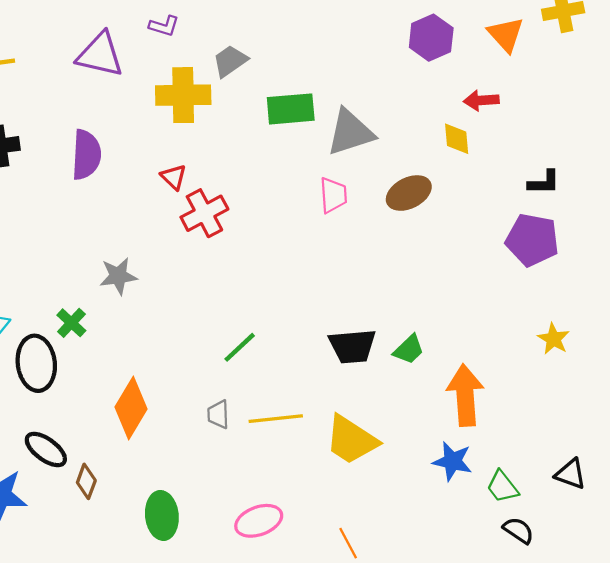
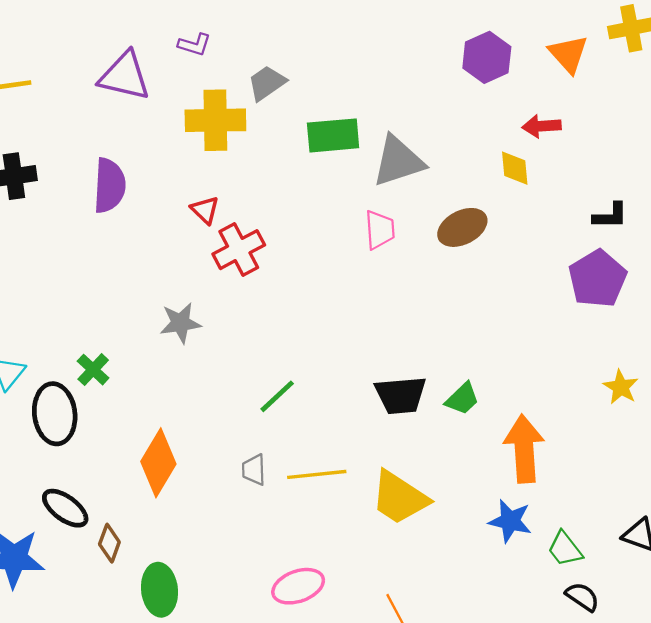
purple pentagon: (532, 240) -> (597, 279), turned 30
gray star: (118, 276) -> (180, 323), moved
green ellipse: (162, 515) -> (160, 590), moved

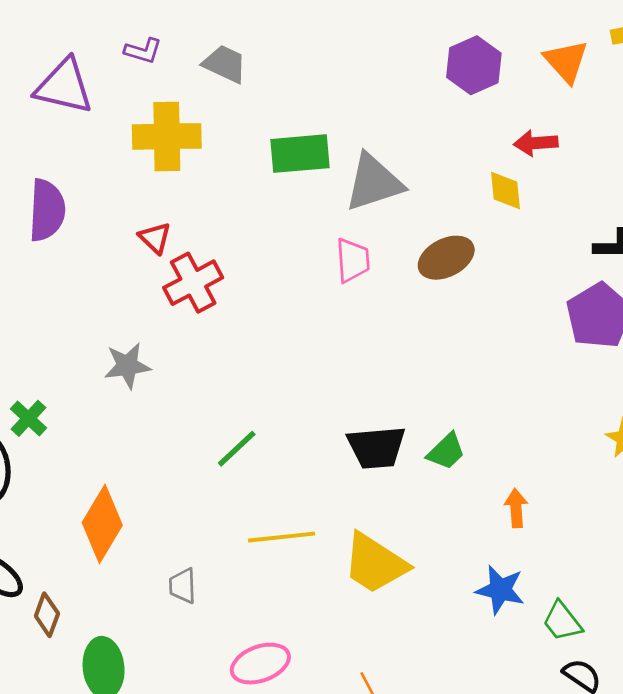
gray trapezoid: (267, 83) -> (225, 64), moved, turned 60
orange arrow: (524, 449) -> (516, 508), size x0.5
gray trapezoid: (254, 470) -> (183, 586), moved

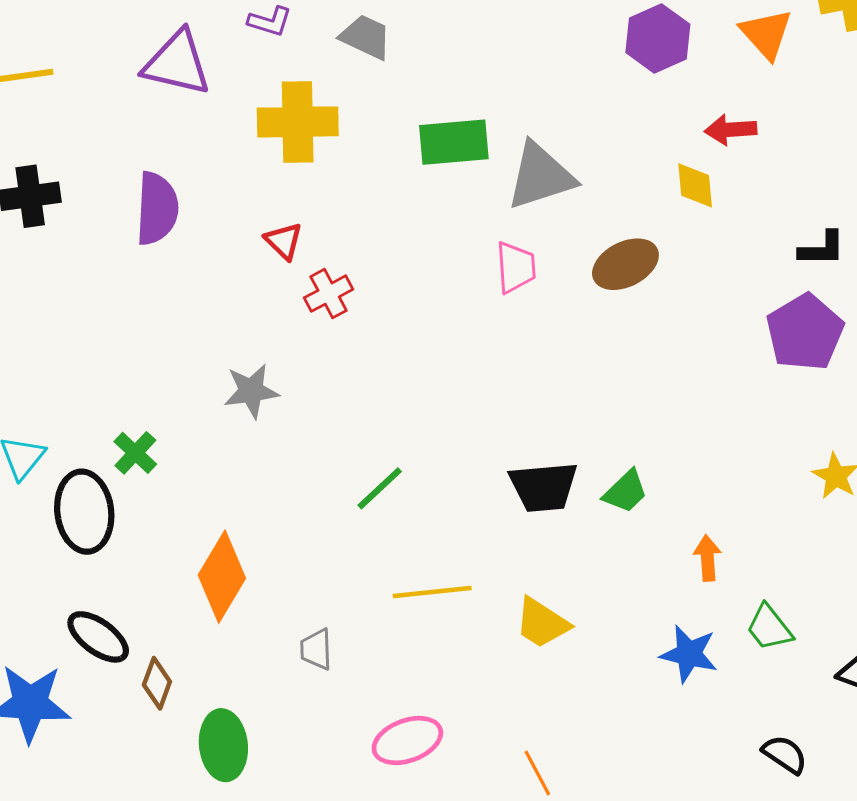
red cross: (193, 283) -> (329, 294), size x0.7
yellow trapezoid: (375, 563) -> (542, 623), size x0.7
green trapezoid: (562, 621) -> (769, 628), moved

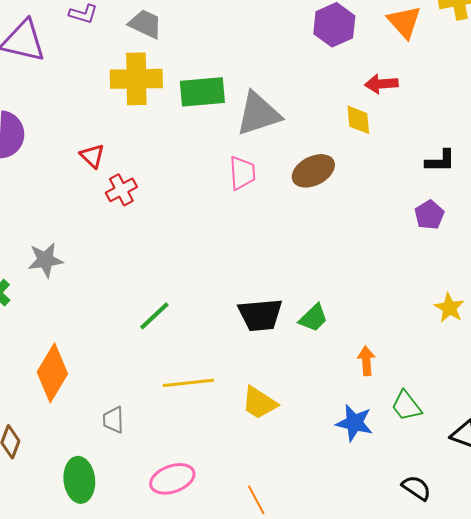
yellow cross: (298, 122) -> (136, 79), moved
purple pentagon: (805, 332) -> (429, 215), size x0.6
gray star: (251, 391) -> (45, 260), moved
green ellipse: (223, 745) -> (79, 480), moved

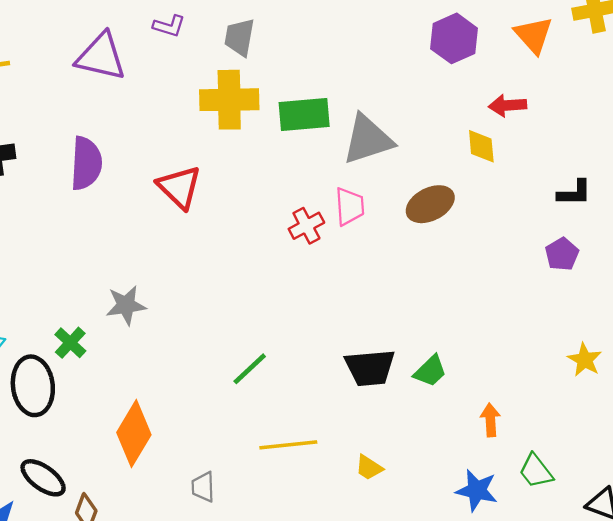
gray trapezoid: (145, 24) -> (239, 37), turned -105
red triangle: (92, 156) -> (179, 187), size x1.6
red cross: (121, 190) -> (306, 226), moved
yellow trapezoid: (259, 403) -> (369, 468), size x0.7

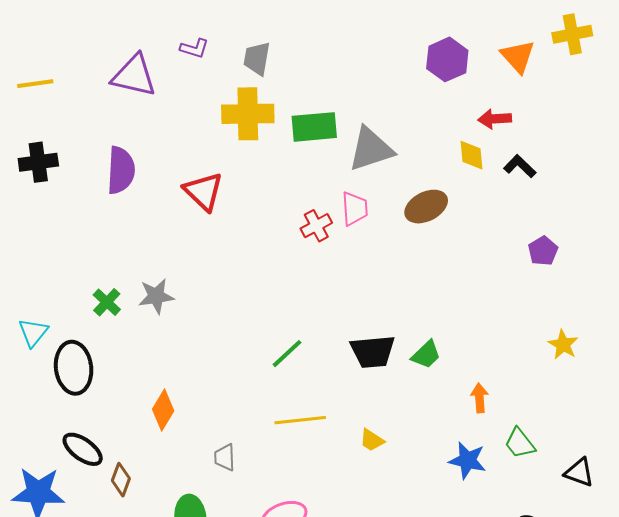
black L-shape: (574, 193) -> (520, 166), moved, turned -136
green cross: (70, 343) -> (107, 302), moved
green line: (250, 369) -> (287, 354), moved
orange diamond: (134, 434) -> (163, 410), size x0.7

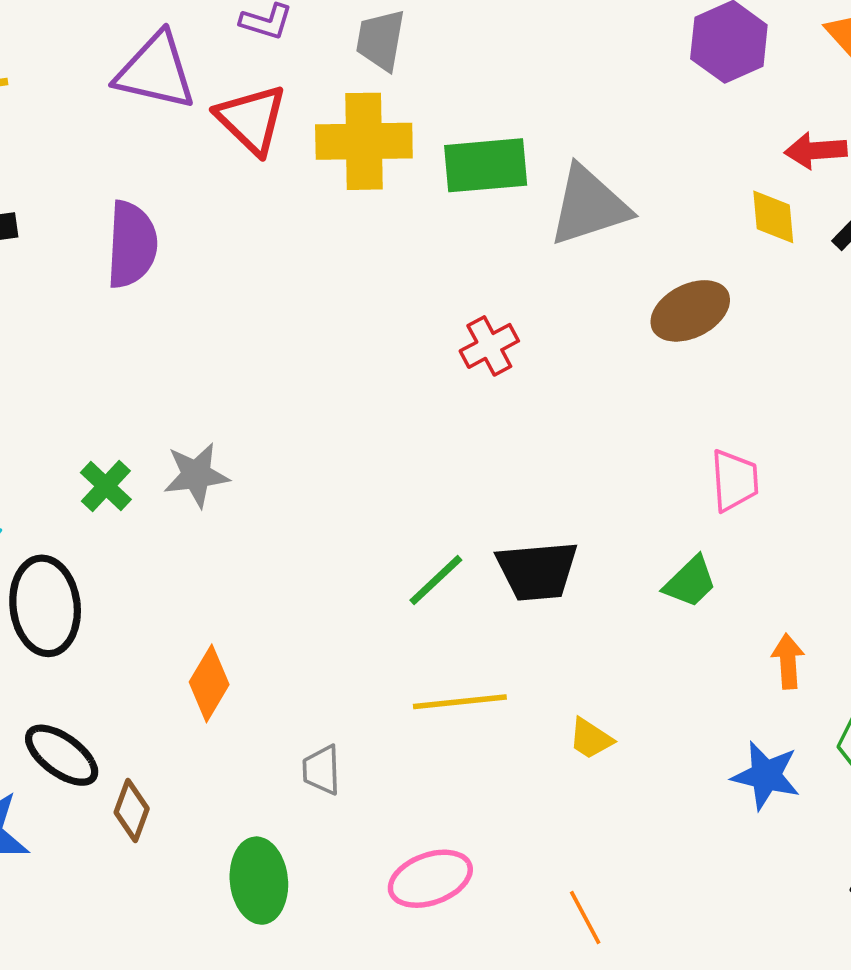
red triangle: (203, 191) -> (252, 119), moved
pink trapezoid: (355, 209) -> (735, 481), moved
black trapezoid: (373, 352) -> (537, 571), moved

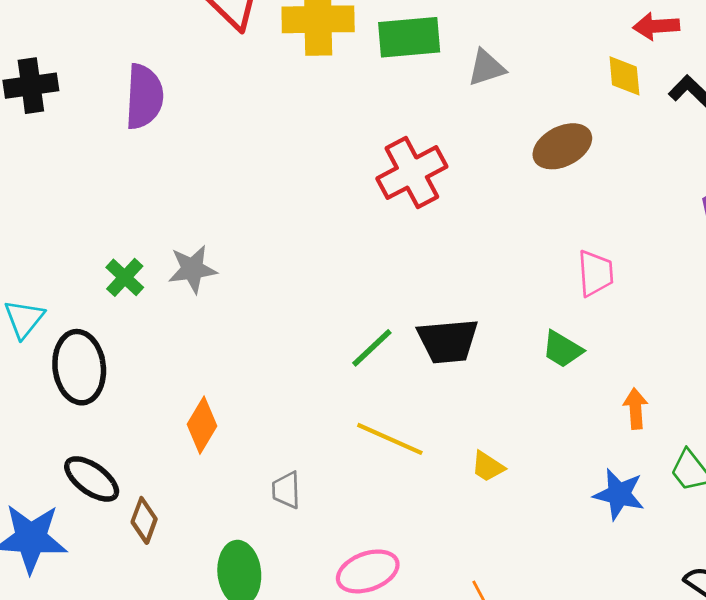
gray triangle: (589, 206) -> (486, 68), size x0.6
red cross: (489, 346) -> (412, 173), size x1.6
green trapezoid: (690, 582) -> (562, 349), turned 75
yellow line: (460, 702) -> (390, 439), turned 30

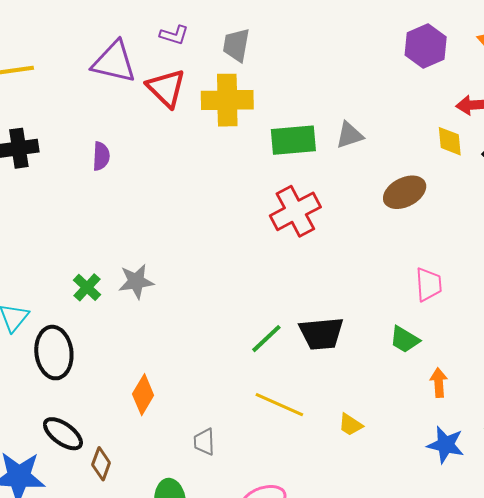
green rectangle: (409, 37) -> (293, 140), moved
purple semicircle: (144, 97) -> (101, 156), size x0.6
orange arrow: (636, 409) -> (439, 383), moved

